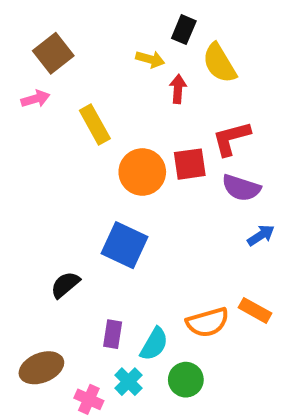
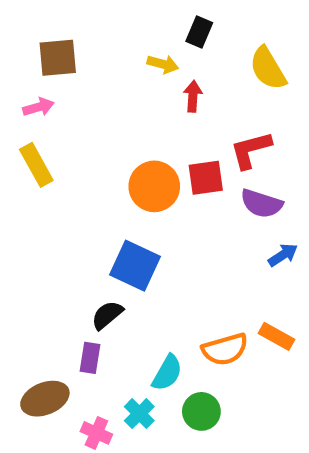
brown square: (53, 53) -> (58, 58), turned 33
yellow semicircle: (219, 63) -> (268, 68), moved
yellow rectangle: (95, 125) -> (36, 165), moved
black semicircle: (65, 285) -> (107, 315), moved
purple rectangle: (113, 334) -> (90, 358), moved

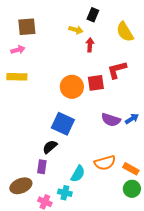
yellow rectangle: (36, 165) -> (17, 77), turned -60
purple semicircle: (261, 204) -> (111, 120), moved
orange rectangle: (276, 336) -> (131, 169), moved
green circle: (201, 411) -> (132, 189), moved
cyan cross: (139, 414) -> (65, 193), turned -32

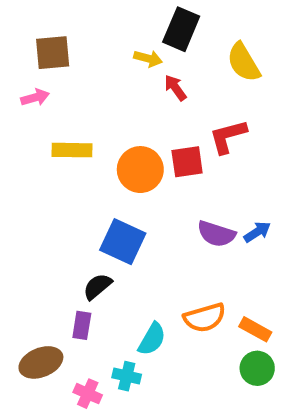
black rectangle: (93, 15) -> (181, 29), size x1.5
red arrow: (90, 45) -> (175, 88), turned -40
yellow rectangle: (17, 77) -> (72, 150), moved

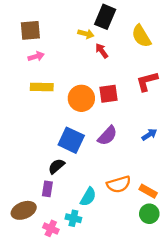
pink arrow: (35, 97) -> (36, 56), moved
red L-shape: (228, 136) -> (147, 81), moved
purple semicircle: (216, 234) -> (107, 136), moved, turned -65

